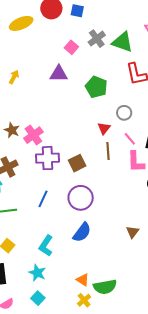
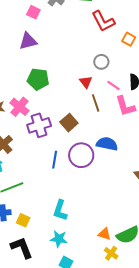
green pentagon: (96, 87) -> (38, 79), moved
blue line: (43, 199) -> (55, 160), moved
blue semicircle: (82, 232) -> (107, 144), moved, turned -100

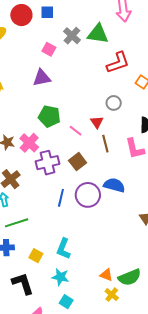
red L-shape: (103, 21) -> (118, 63), turned -85
pink line: (114, 85) -> (75, 131), moved
yellow square: (23, 220) -> (36, 256), moved

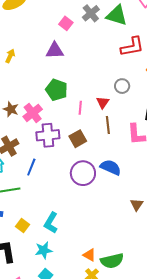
pink line: (75, 131) -> (80, 108), turned 48
blue line: (61, 198) -> (31, 167), moved
cyan star: (60, 277) -> (44, 250), turned -30

